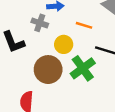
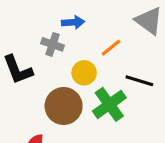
orange line: (84, 25) -> (111, 48), turned -56

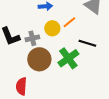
gray cross: (53, 44) -> (32, 38), moved, turned -32
yellow circle: (84, 73) -> (52, 28), moved

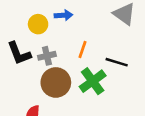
orange line: (69, 22) -> (82, 49), moved, turned -32
yellow circle: (52, 28) -> (38, 24), moved

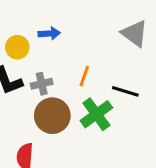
blue arrow: (63, 15) -> (49, 33), moved
yellow circle: (38, 24) -> (17, 47), moved

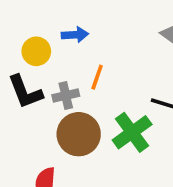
orange line: (84, 76) -> (97, 77), moved

